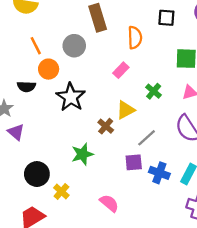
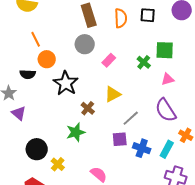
orange semicircle: (135, 38) -> (121, 18), moved
gray circle: (74, 46) -> (85, 44), moved
green cross: (154, 91) -> (144, 62), moved
brown cross: (106, 126) -> (88, 108), moved

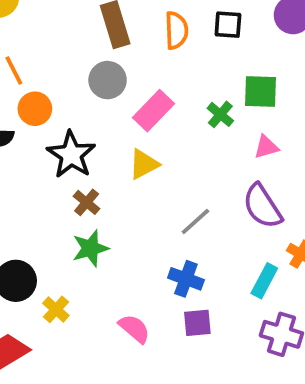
pink rectangle: (109, 60) -> (153, 111), size x1.5
yellow triangle: (113, 94) -> (144, 164), moved
brown cross: (88, 108) -> (87, 202), moved
purple square: (120, 139) -> (197, 323), moved
blue cross: (142, 148) -> (186, 279), moved

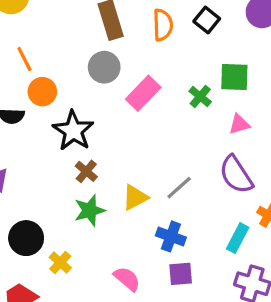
black square: (228, 25) -> (207, 20), turned 35
yellow triangle: (144, 164) -> (135, 197), moved

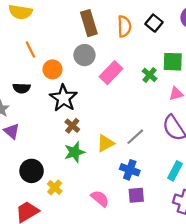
orange circle: (42, 92) -> (52, 69), moved

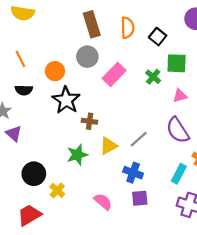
black square: (154, 23) -> (158, 37), moved
orange line: (30, 50) -> (20, 59), moved
brown cross: (72, 126) -> (90, 121), moved, turned -32

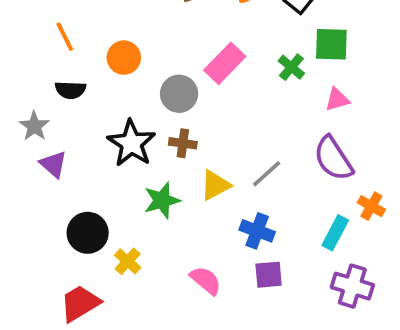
gray circle: (87, 57) -> (179, 94), moved
black star: (66, 100) -> (131, 143), moved

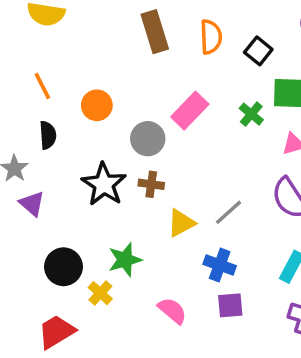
black semicircle: (70, 90) -> (48, 135), turned -96
green star: (162, 200) -> (125, 260), moved

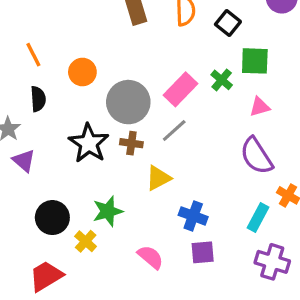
pink rectangle: (190, 111) -> (180, 89), moved
gray circle: (148, 139) -> (128, 102), size x1.4
gray line: (228, 212) -> (174, 131), moved

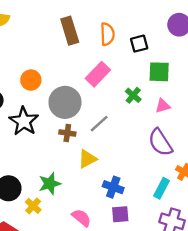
black square: (228, 23) -> (139, 44), turned 36
green cross: (222, 80) -> (133, 95), moved
pink rectangle: (180, 89) -> (98, 74), moved
black star: (89, 143) -> (24, 121), moved

